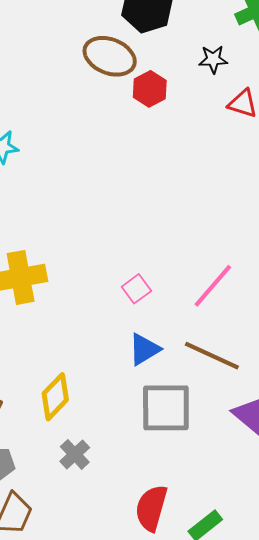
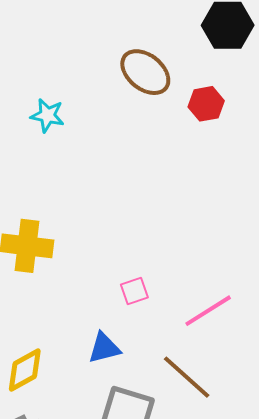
brown ellipse: (110, 56) -> (145, 72), moved
blue triangle: (144, 349) -> (104, 348), moved

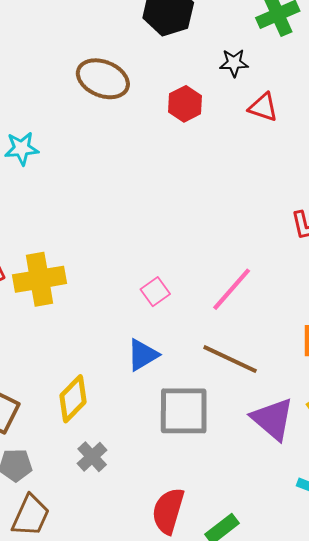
red hexagon: (206, 104) -> (185, 104), moved

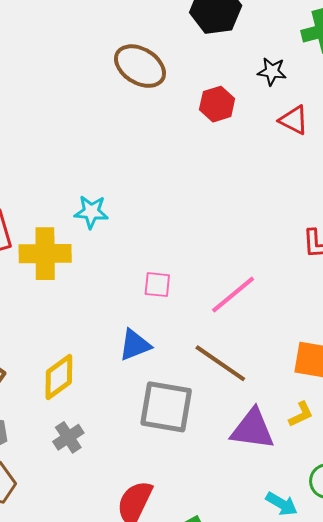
cyan star: (22, 148) -> (91, 212), moved
pink square: (155, 292) -> (157, 285), turned 32
purple triangle: (273, 419) -> (253, 429), turned -42

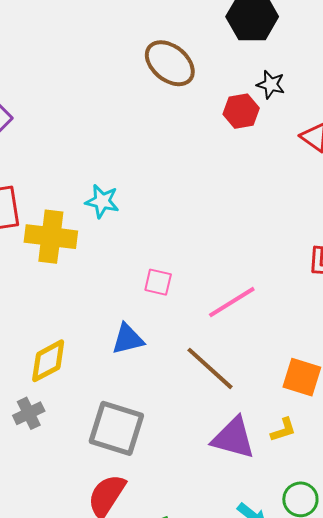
black star: (272, 71) -> (271, 84), moved
gray square: (166, 407) -> (116, 428), moved
gray cross: (68, 437) -> (29, 413), moved

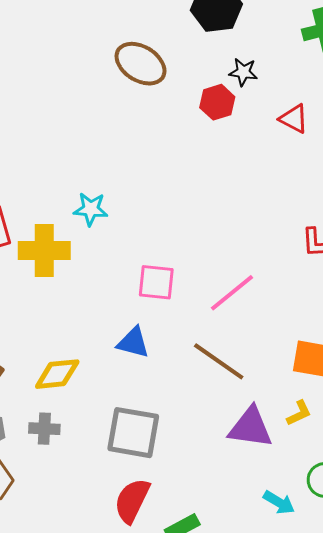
pink square: (158, 282) -> (156, 282), size x1.4
blue triangle: (128, 339) -> (133, 343), turned 36
yellow diamond: (48, 361) -> (57, 374), turned 30
gray cross: (29, 413) -> (44, 429), turned 36

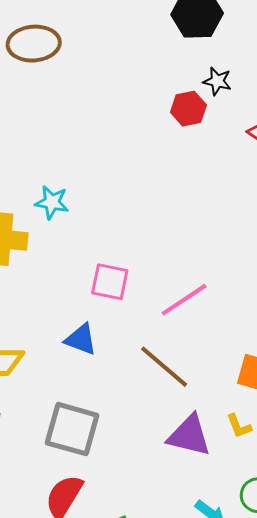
brown ellipse: (141, 64) -> (34, 44), moved, turned -42
yellow L-shape: (299, 413) -> (239, 426), turned 88

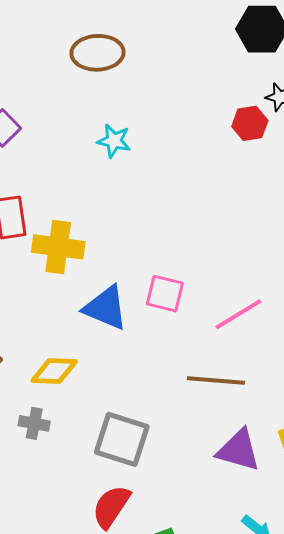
cyan star: (52, 202) -> (114, 141), moved
blue triangle: (81, 339) -> (106, 308), moved, size x1.4
brown line: (164, 367) -> (216, 380), turned -38

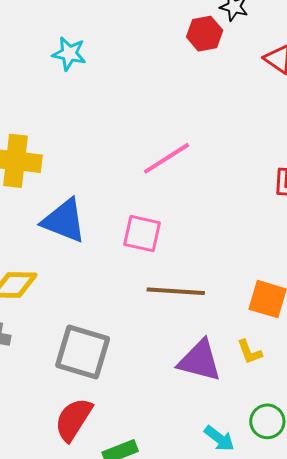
pink square: (165, 294) -> (142, 234), moved
pink line: (238, 314) -> (167, 158), moved

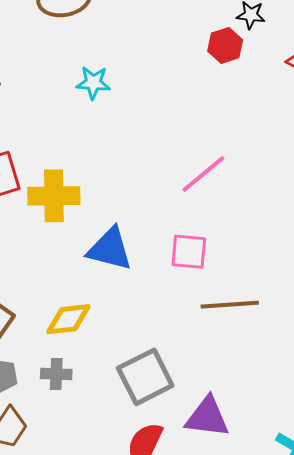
gray square: (83, 352) -> (145, 377), turned -36
purple triangle: (200, 361) -> (207, 417), moved

